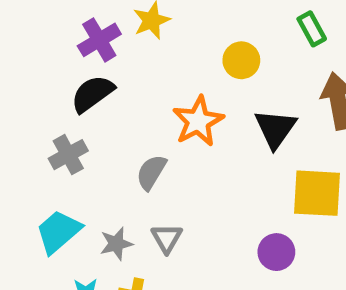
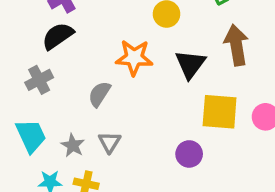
orange star: (198, 121) -> (134, 58), turned 30
cyan trapezoid: (58, 232) -> (31, 136), turned 105
gray star: (116, 244) -> (73, 145), turned -30

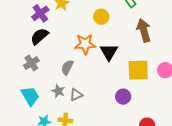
black triangle: (190, 64) -> (109, 52), moved
gray triangle: (110, 142) -> (76, 95), turned 40
gray star: (73, 145) -> (58, 91), moved

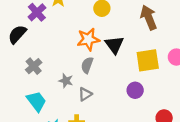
black semicircle: (39, 36) -> (17, 34), moved
gray semicircle: (67, 67) -> (87, 65), moved
gray star: (58, 91) -> (66, 81), moved

